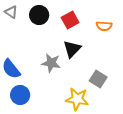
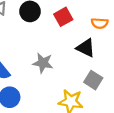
black triangle: (72, 49) -> (86, 48), moved, turned -48

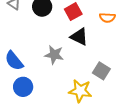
black triangle: (86, 48) -> (79, 37), moved

